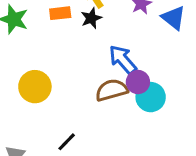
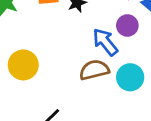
purple circle: (138, 82) -> (127, 25), moved

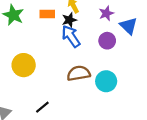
blue arrow: (105, 42) -> (71, 36), moved

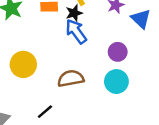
purple circle: (107, 41) -> (118, 52), moved
brown semicircle: (79, 73) -> (71, 79), moved

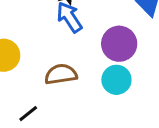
purple circle: (118, 52) -> (119, 44), size x1.5

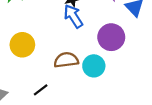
cyan circle: (116, 80) -> (94, 66), moved

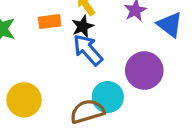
cyan circle: (94, 66) -> (108, 97), moved

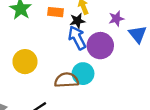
purple circle: (144, 71) -> (100, 46), moved

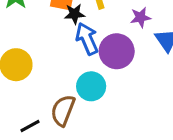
black star: (77, 21) -> (74, 14), moved
brown semicircle: (67, 80) -> (63, 110), moved, turned -70

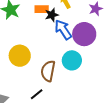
brown semicircle: (63, 110) -> (48, 71), moved

